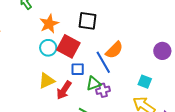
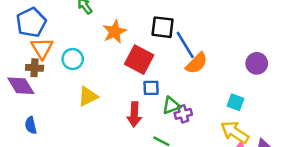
cyan circle: (48, 48) -> (73, 59), moved
blue line: (103, 62) -> (185, 45), moved
yellow triangle: (47, 81) -> (88, 96), moved
red arrow: (64, 90) -> (134, 114), turned -30

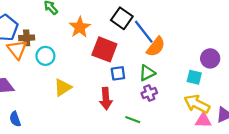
black square: (163, 27) -> (122, 18), turned 35
purple circle: (257, 63) -> (210, 58), moved
brown cross: (34, 68) -> (27, 38), moved
green triangle: (171, 106) -> (147, 73), moved

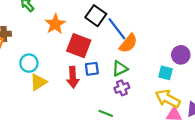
cyan circle: (45, 56) -> (29, 63), moved
red arrow: (106, 99) -> (73, 77), moved

